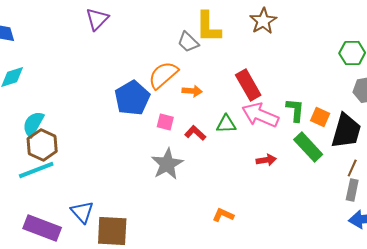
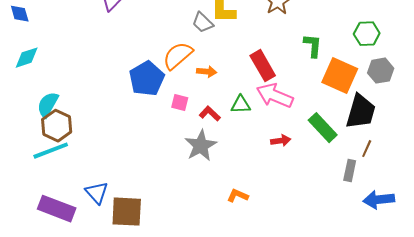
green L-shape: (295, 110) -> (313, 46), moved
orange square: (320, 117) -> (340, 76), moved, size x1.8
gray star: (167, 164) -> (201, 146), moved
gray rectangle: (352, 190) -> (350, 171), moved

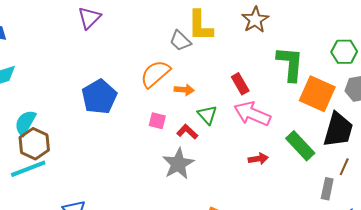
green L-shape: (313, 46) -> (290, 64), size x1.5
red rectangle: (263, 66) -> (240, 84), size x0.7
blue pentagon: (147, 79) -> (99, 97), moved
green triangle: (241, 105) -> (207, 115), moved, turned 50

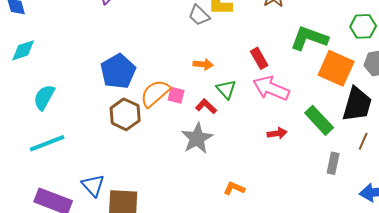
green L-shape: (290, 64) -> (309, 38), turned -75
orange semicircle: (155, 74) -> (155, 93), moved
brown hexagon: (34, 144) -> (125, 114), moved
gray rectangle: (327, 189) -> (333, 163), moved

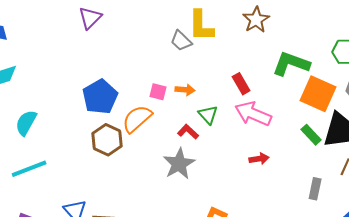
pink square: (176, 95) -> (158, 92), moved
green rectangle: (319, 120) -> (311, 135), moved, size x0.7

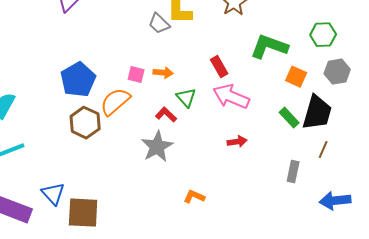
orange square: (318, 94) -> (296, 77), size x0.6

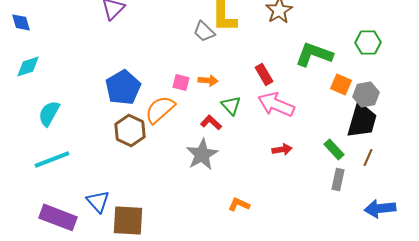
gray hexagon: (337, 72) -> (366, 94), moved
green rectangle: (289, 118) -> (334, 149), moved

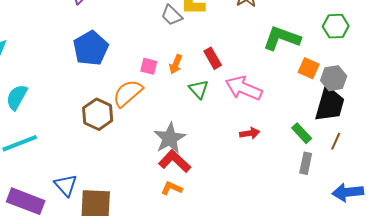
red rectangle: (264, 74) -> (213, 58), moved
orange arrow: (208, 80) -> (176, 64), turned 108
blue pentagon: (123, 87) -> (91, 48), moved
red L-shape: (211, 122) -> (175, 161), moved, size x1.5
orange L-shape: (239, 204) -> (172, 188), moved

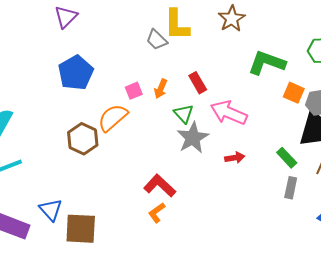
pink square: (149, 66) -> (134, 91), turned -36
gray star: (170, 138) -> (193, 138), moved
orange L-shape: (172, 188) -> (157, 213), turned -60

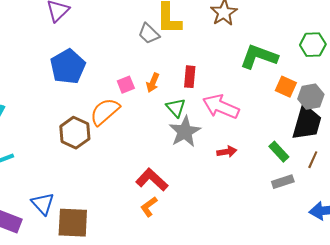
red rectangle: (198, 83) -> (190, 77), turned 35
gray rectangle: (291, 188) -> (283, 182), turned 60

